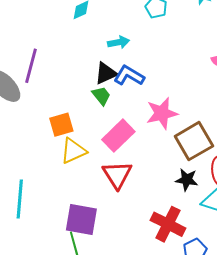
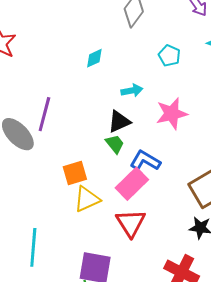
blue L-shape: (129, 76) -> (145, 161), moved
pink star: (162, 113) -> (172, 114), moved

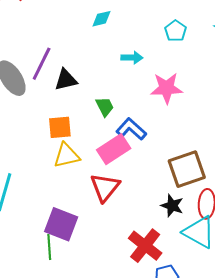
black triangle: (119, 122) -> (66, 80), moved

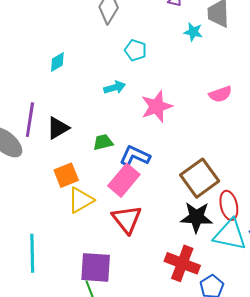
cyan diamond: (101, 19) -> (57, 62), moved
cyan pentagon: (176, 31) -> (136, 50), moved
green trapezoid: (105, 107) -> (103, 142), turned -60
black star: (172, 206) -> (196, 217), size x1.4

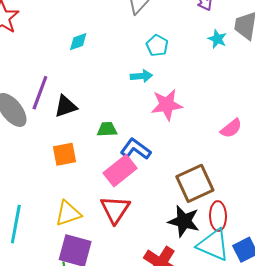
cyan arrow: (115, 87) -> (141, 76), moved
pink semicircle: (220, 94) -> (231, 128), moved, turned -30
yellow triangle: (81, 200) -> (68, 213), moved

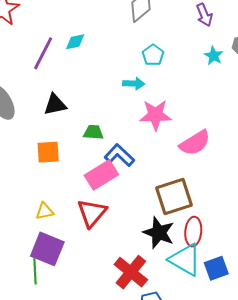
purple line: (40, 93) -> (43, 53), moved
pink semicircle: (231, 128) -> (195, 143), moved, size x1.4
yellow triangle: (68, 213) -> (45, 211), size x0.7

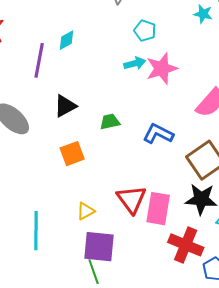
pink star: (155, 115) -> (162, 69), moved
blue L-shape: (119, 155) -> (158, 134), moved
pink rectangle: (101, 175) -> (158, 209), moved, turned -32

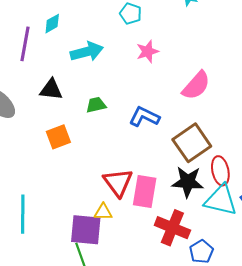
cyan arrow: (135, 63) -> (87, 52), moved, size x1.5
pink star: (162, 69) -> (147, 51), size x0.7
black triangle: (65, 106) -> (51, 89), turned 35
yellow triangle: (86, 211) -> (103, 212), moved, turned 30

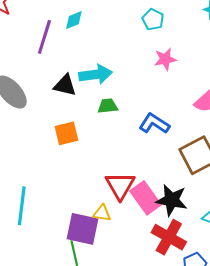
cyan arrow: (87, 52) -> (96, 74), moved
black star: (188, 182) -> (172, 200), moved
pink rectangle: (145, 191) -> (146, 198), turned -52

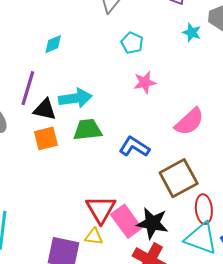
purple line: (44, 37) -> (28, 88), moved
green trapezoid: (108, 106) -> (88, 130), size x1.4
orange square: (66, 133) -> (46, 138), moved
yellow triangle: (102, 213) -> (94, 237), moved

